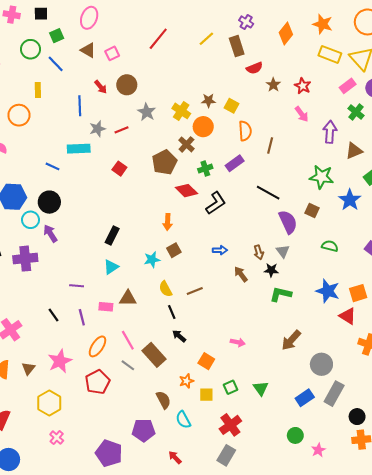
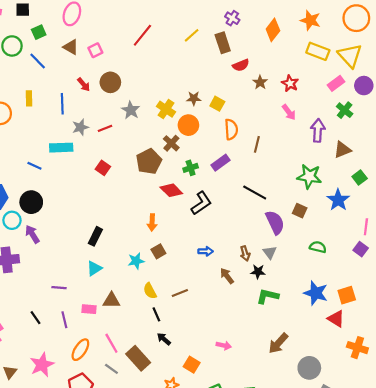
yellow rectangle: (38, 90) -> (29, 98), moved

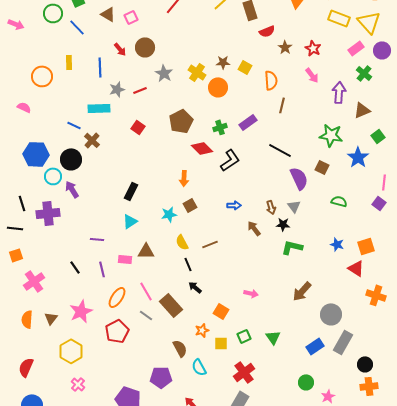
orange semicircle: (231, 129) -> (271, 80), moved
brown cross: (171, 143) -> (92, 140), moved
blue star: (316, 293) -> (337, 244), size x0.6

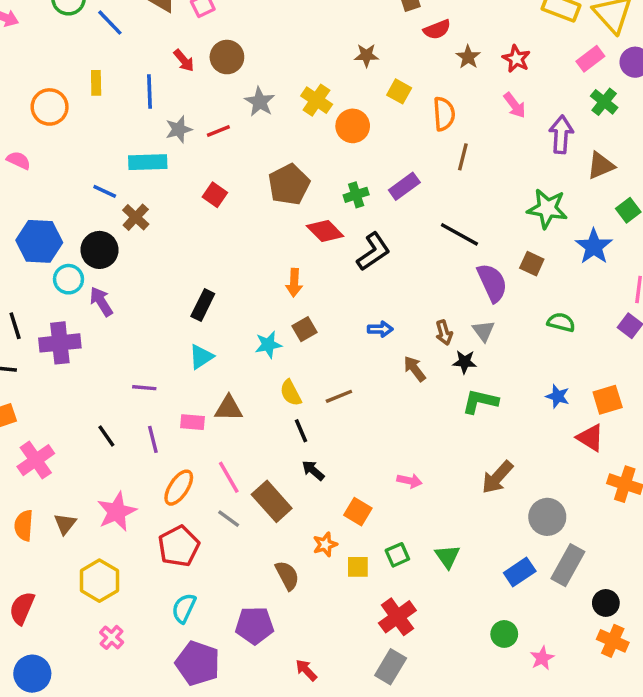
brown star: (223, 62) -> (366, 55), moved
cyan semicircle: (199, 367) -> (184, 608), moved, turned 54
orange cross: (369, 386) -> (613, 641), turned 30

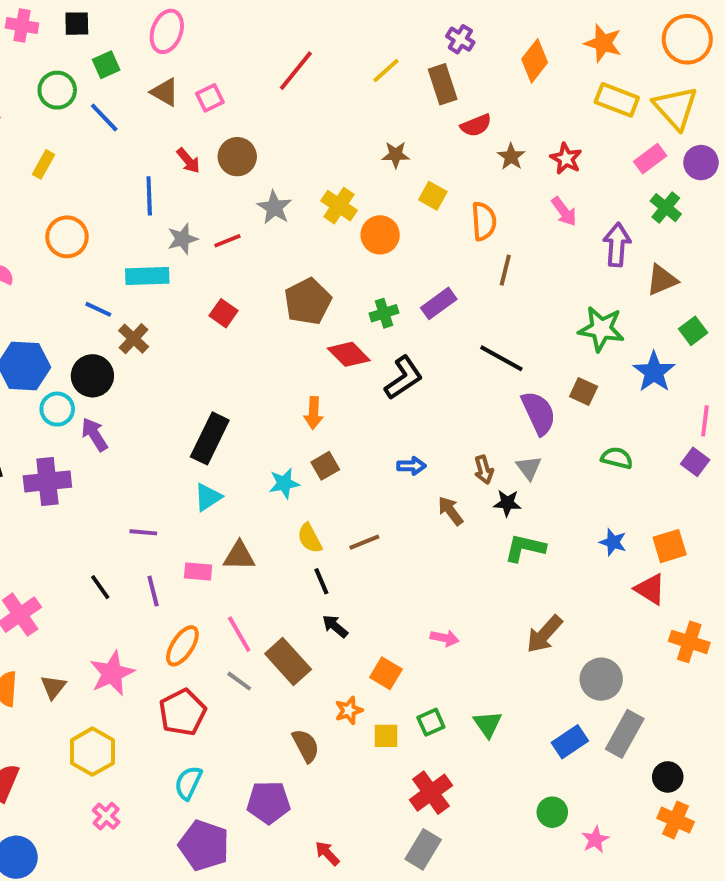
yellow rectangle: (96, 83) -> (44, 164), moved, turned 30
orange circle: (50, 107) -> (67, 237), moved
black rectangle: (203, 305) -> (210, 438), size x1.4

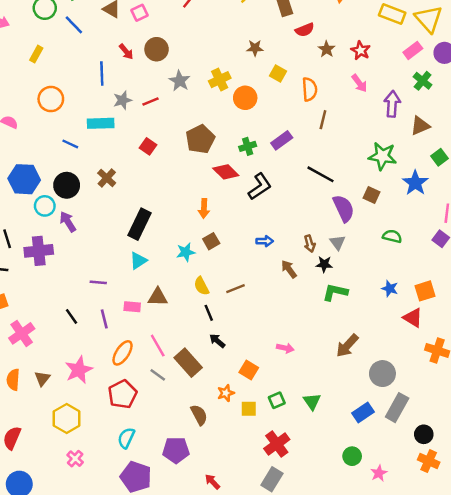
yellow cross: (339, 206) -> (220, 80), turned 30
brown cross: (134, 339) -> (107, 178), moved

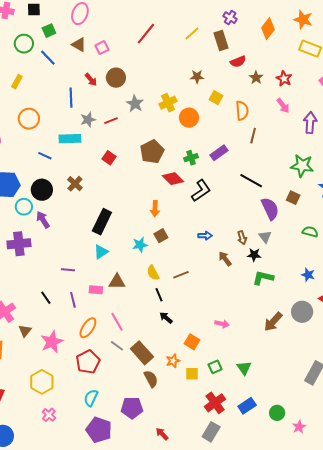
brown rectangle: (188, 363) -> (142, 353), moved
gray circle: (382, 374) -> (302, 312), moved
brown triangle: (42, 378) -> (25, 331), moved
blue rectangle: (363, 412) -> (247, 406), moved

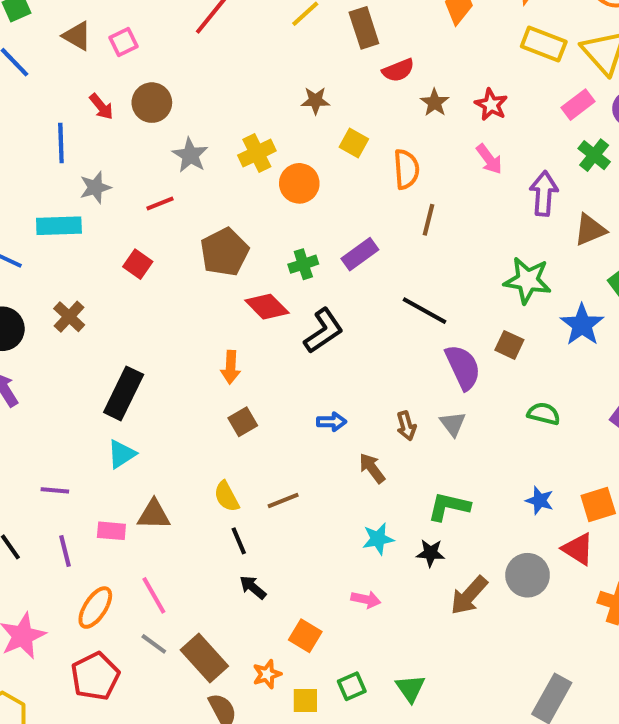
red line: (111, 121) -> (160, 204), moved
cyan star: (140, 245) -> (378, 539), moved
black star: (254, 255) -> (431, 553), moved

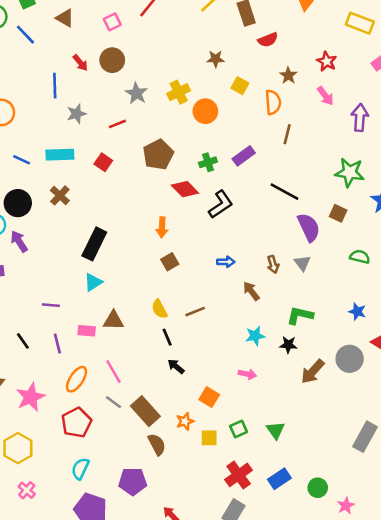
pink square: (124, 42) -> (112, 22), moved
brown star: (435, 103) -> (288, 75), moved
cyan rectangle: (59, 226) -> (60, 155), moved

